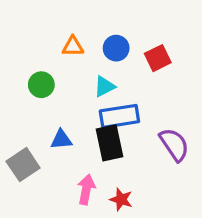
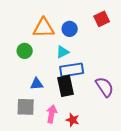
orange triangle: (73, 46) -> (44, 28), size x1.6
red square: (158, 58) -> (102, 19), moved
gray square: (23, 165) -> (26, 107), moved, turned 36

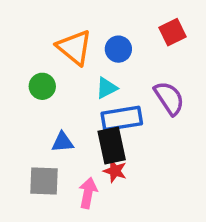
orange triangle: (44, 28) -> (74, 47), turned 40
purple semicircle: (105, 87) -> (169, 98), moved
red star: (73, 120) -> (115, 171), moved

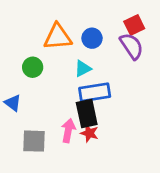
orange triangle: (74, 47) -> (58, 37), turned -44
purple semicircle: (169, 98) -> (132, 46), moved
blue triangle: (63, 142) -> (13, 103), moved, turned 42
pink arrow: (88, 193) -> (68, 131), moved

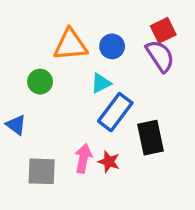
blue rectangle: (95, 92) -> (115, 112), turned -44
black rectangle: (87, 113) -> (150, 138), moved

